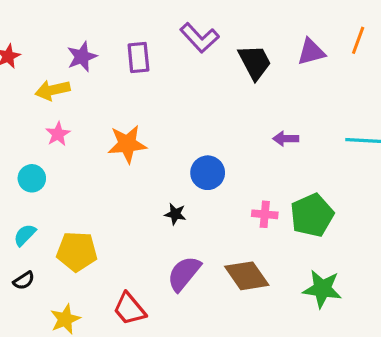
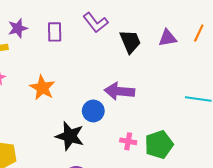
purple arrow: (286, 139) -> (119, 91), moved, size x1.8
orange star: (127, 144) -> (42, 88), turned 30
black star: (175, 214) -> (70, 136), size x2.0

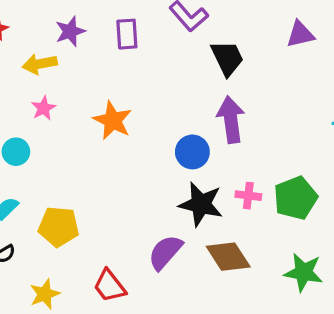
black trapezoid: (130, 41) -> (227, 58), moved
purple arrow: (119, 91) -> (231, 120), turned 80
black star: (70, 136) -> (201, 204), moved

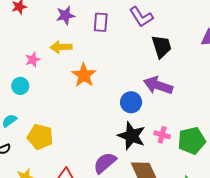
yellow arrow: (40, 64) -> (61, 47), moved
pink star: (44, 108) -> (33, 60), moved
purple arrow: (231, 120) -> (158, 85), turned -72

